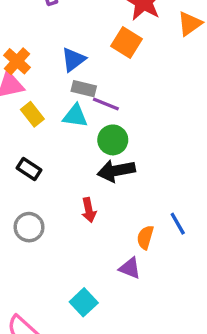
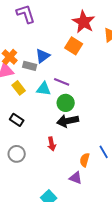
gray rectangle: (84, 89) -> (30, 66), moved

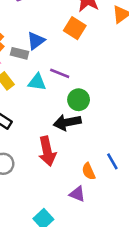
green circle: (66, 103) -> (79, 100), moved
red arrow: (52, 144) -> (47, 151), size x1.6
orange semicircle: (85, 160) -> (89, 171), turned -40

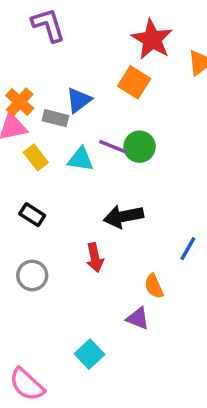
green circle: (79, 100) -> (140, 147), moved
red arrow: (47, 151) -> (95, 258), size x0.7
blue line: (112, 161) -> (188, 249), moved, turned 60

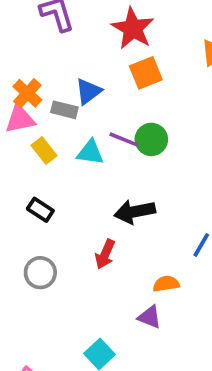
red star: (152, 39) -> (133, 28), moved
orange square: (134, 82) -> (146, 73), turned 36
red arrow: (95, 258) -> (105, 254), turned 36
orange semicircle: (154, 286) -> (166, 284), turned 105

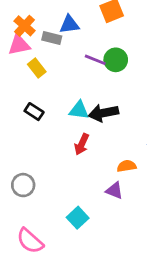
blue triangle: (88, 91) -> (69, 24), turned 30
cyan triangle: (90, 152) -> (79, 110), moved
gray circle: (40, 273) -> (23, 185), moved

